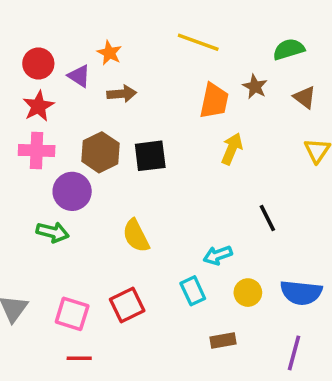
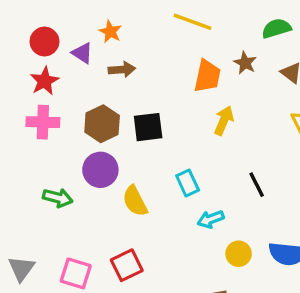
purple circle: (72, 191) -> (100, 170), moved
cyan rectangle: (193, 291) -> (188, 183), moved

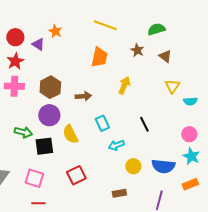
brown arrow: (122, 69) -> (83, 96), moved
orange trapezoid: (207, 76) -> (99, 57), moved
black square: (148, 127) -> (44, 146), moved
red square: (127, 265) -> (76, 175), moved

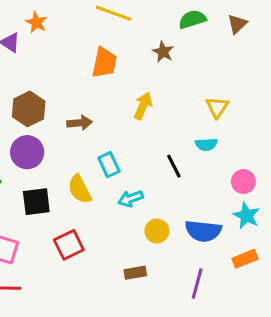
brown triangle: (165, 56) -> (237, 24), moved, turned 40
cyan semicircle: (190, 101) -> (206, 144), moved
yellow semicircle: (70, 134) -> (80, 189), moved
black square: (44, 146) -> (36, 202), moved

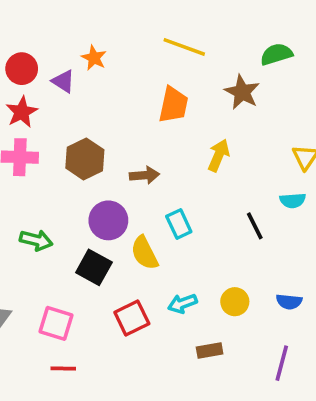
brown star: (163, 52) -> (242, 92), size x1.4
purple circle: (27, 152) -> (108, 220), moved
cyan arrow: (131, 199) -> (182, 303), moved
black square: (36, 202) -> (94, 267), turned 36
blue semicircle: (203, 231) -> (289, 302), size x0.6

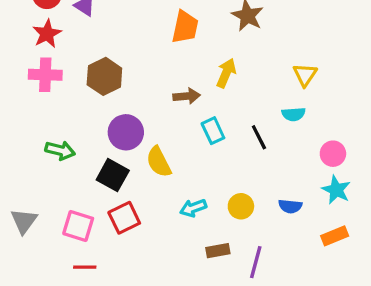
brown arrow: (145, 175) -> (187, 96), moved
cyan rectangle: (179, 224) -> (213, 131), moved
red square: (132, 318) -> (124, 218), moved
purple line: (282, 363) -> (256, 262), moved

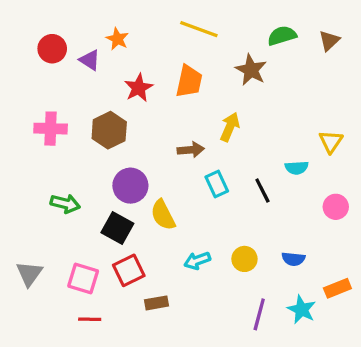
red star: (47, 34) -> (139, 88), moved
yellow triangle: (305, 75) -> (331, 142), moved
cyan star: (336, 190) -> (302, 309), moved
brown rectangle: (218, 251) -> (156, 303), moved

